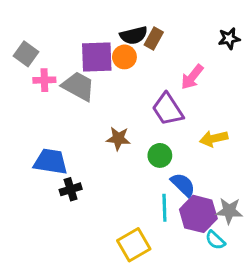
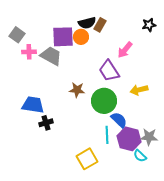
green circle: (160, 155) -> (104, 101), size x1.6

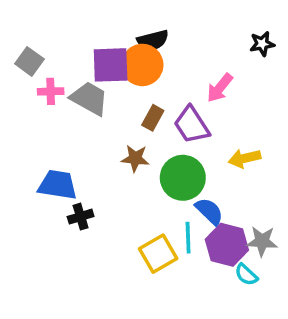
brown rectangle: (100, 25) -> (153, 118), moved
orange circle: (81, 37) -> (142, 65), size x1.5
yellow square: (87, 159) -> (158, 254), moved

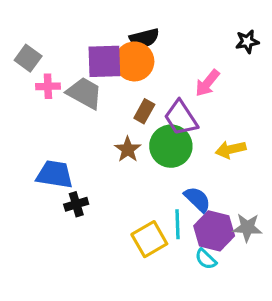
brown star: (135, 158) -> (128, 149), turned 30
green circle: (183, 178) -> (171, 146), moved
cyan semicircle: (246, 275) -> (206, 259), moved

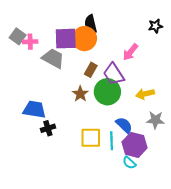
black semicircle: (144, 38) -> (91, 24), turned 90
pink cross: (48, 86) -> (30, 42), moved
gray star: (247, 227) -> (155, 120), moved
yellow square: (149, 239) -> (91, 138), moved, turned 30

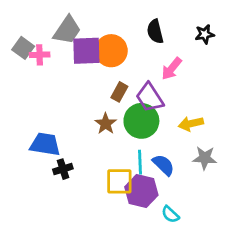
black semicircle: (91, 24) -> (155, 31), moved
gray trapezoid: (53, 58) -> (67, 30), moved, turned 95
cyan line: (112, 141) -> (140, 162), moved
purple hexagon: (135, 145) -> (141, 191), moved

